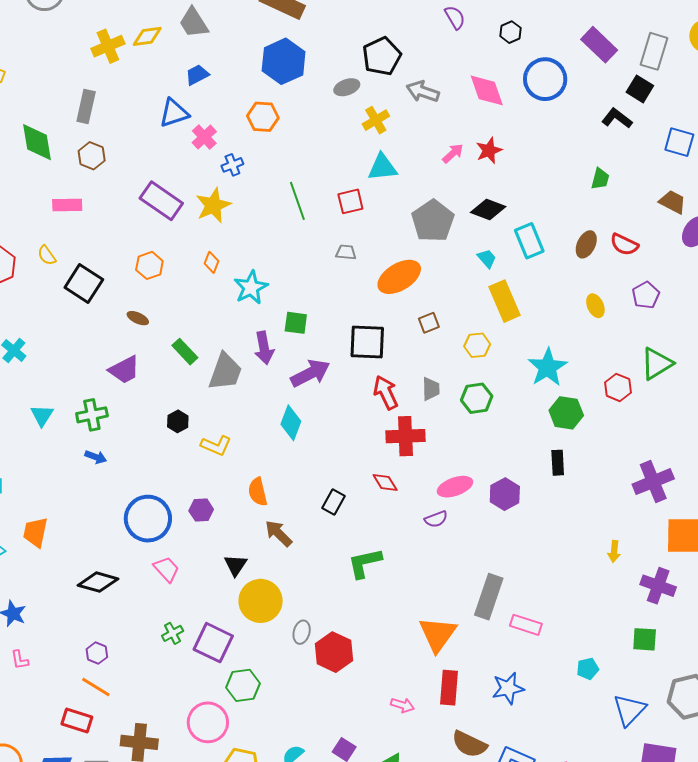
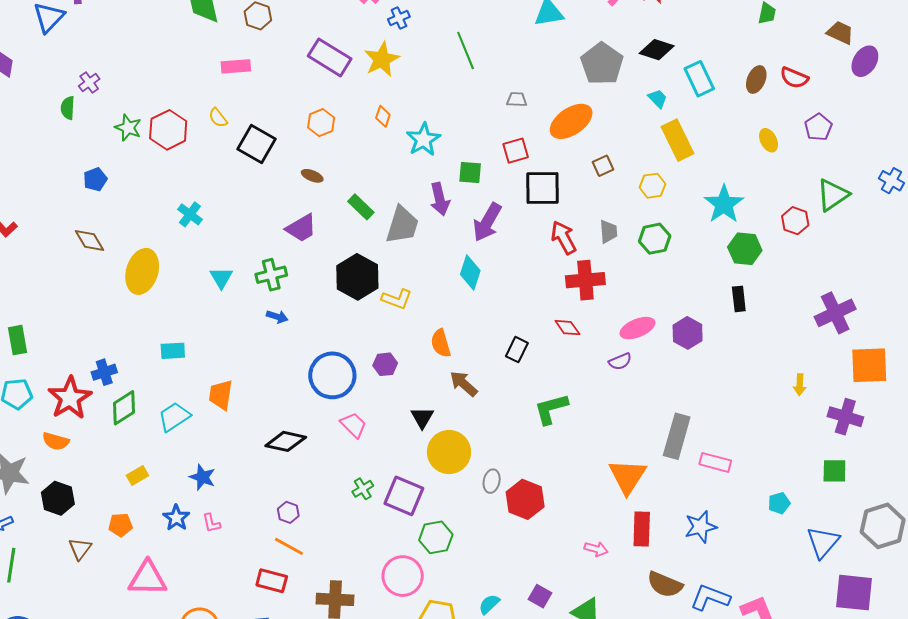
red square: (350, 201) -> (516, 151), moved
purple arrow: (310, 373) -> (487, 222), turned 150
black hexagon: (178, 421) -> (357, 277), size x2.0

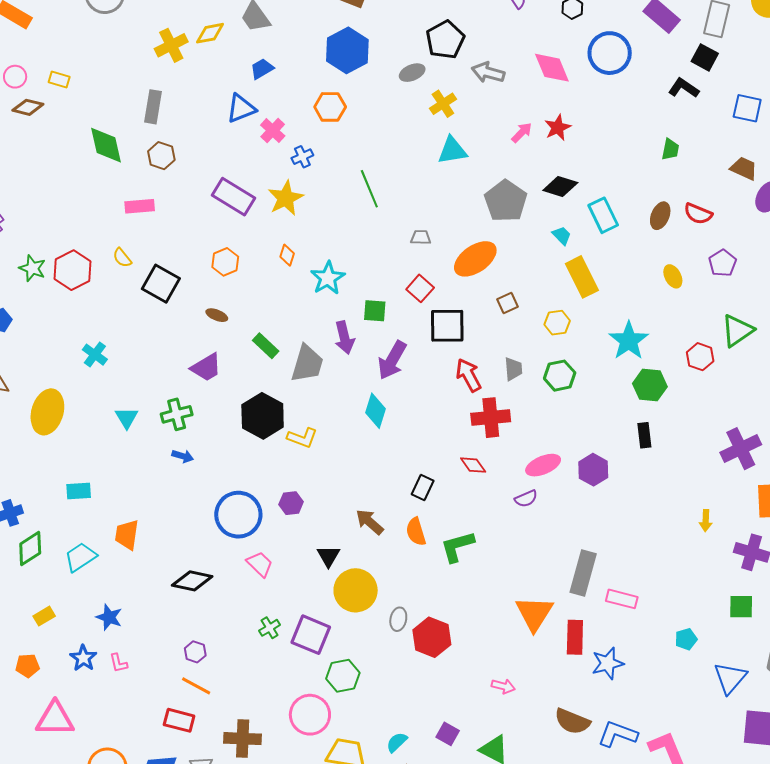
red square: (516, 151) -> (420, 288), turned -32
orange semicircle: (441, 343) -> (416, 532), moved
red rectangle: (642, 529) -> (575, 637), moved

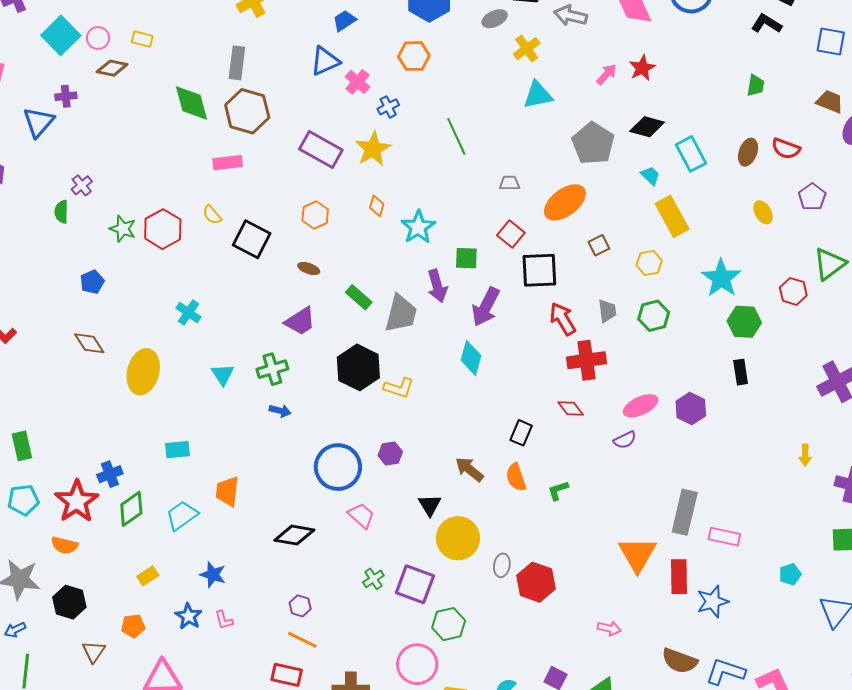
brown hexagon: (161, 156) -> (247, 111), size x1.6
green L-shape: (457, 547) -> (558, 490), size x0.6

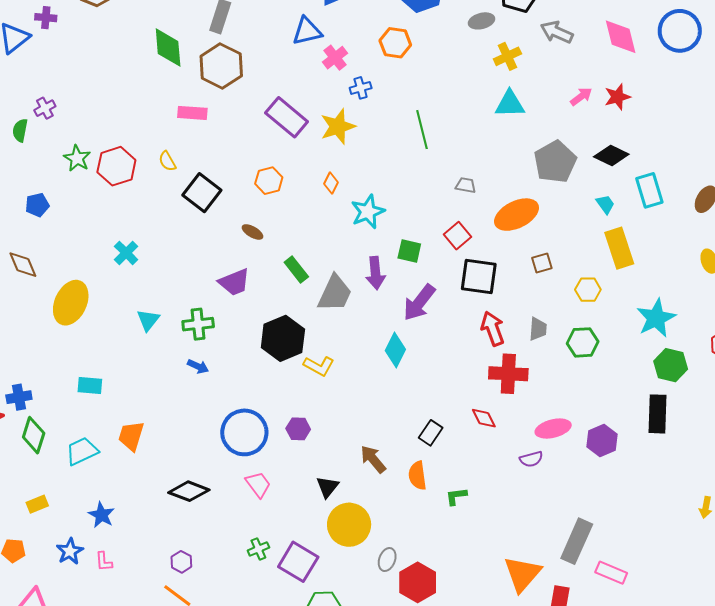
black rectangle: (741, 372) -> (658, 414), size x1.5
green diamond: (131, 509) -> (34, 435), turned -48

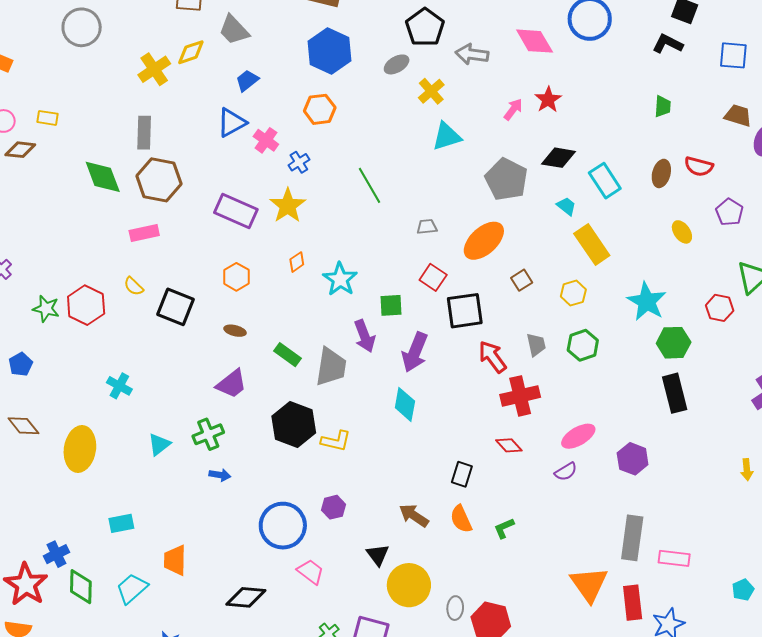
orange diamond: (331, 183) -> (297, 262), turned 45
cyan triangle: (148, 320) -> (159, 444), turned 30
purple hexagon: (602, 440) -> (633, 459), moved

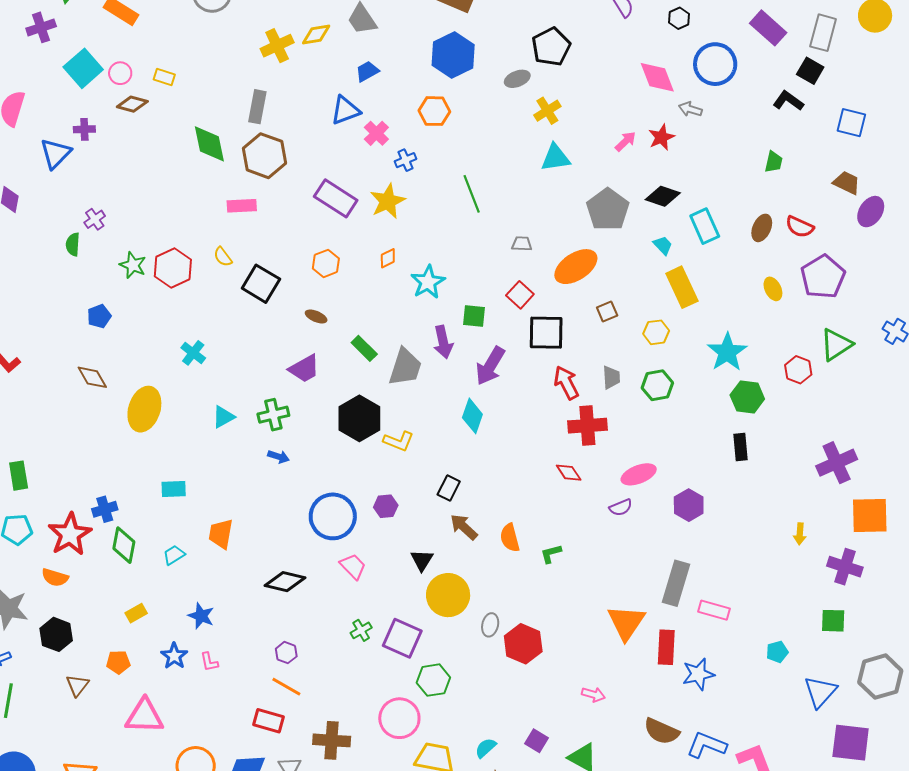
gray arrow: (472, 54) -> (690, 109), moved, size x0.7
purple pentagon: (729, 212) -> (823, 277), size x1.6
black rectangle: (675, 393) -> (741, 447), size x0.7
black rectangle: (462, 474) -> (449, 488), moved
cyan trapezoid: (132, 588) -> (174, 555), size x0.7

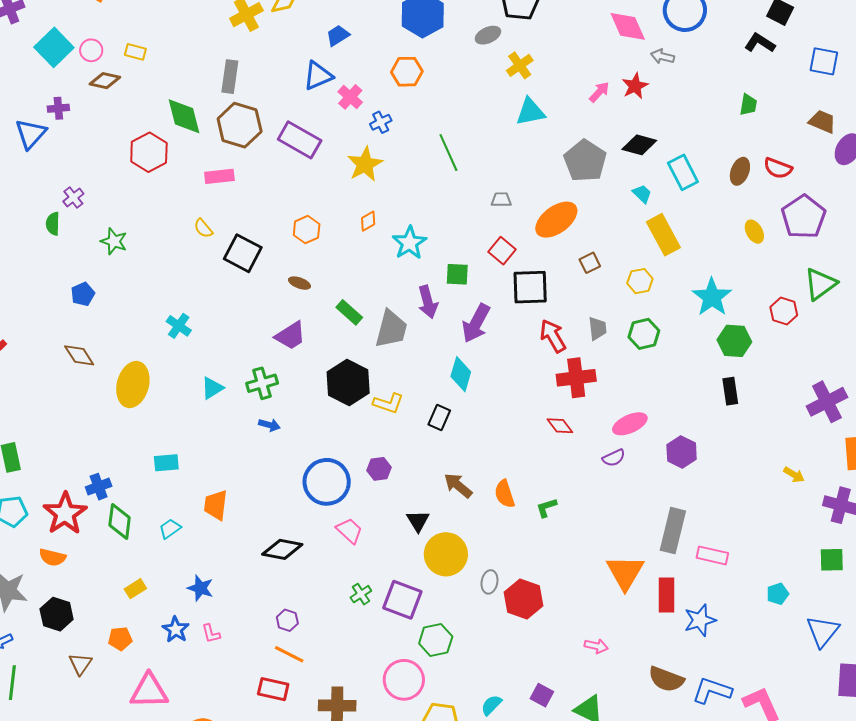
purple rectangle: (336, 198) -> (300, 140), moved
red hexagon: (173, 268) -> (149, 152), moved
black rectangle: (449, 488) -> (439, 417), moved
yellow arrow: (800, 534) -> (794, 475), turned -60

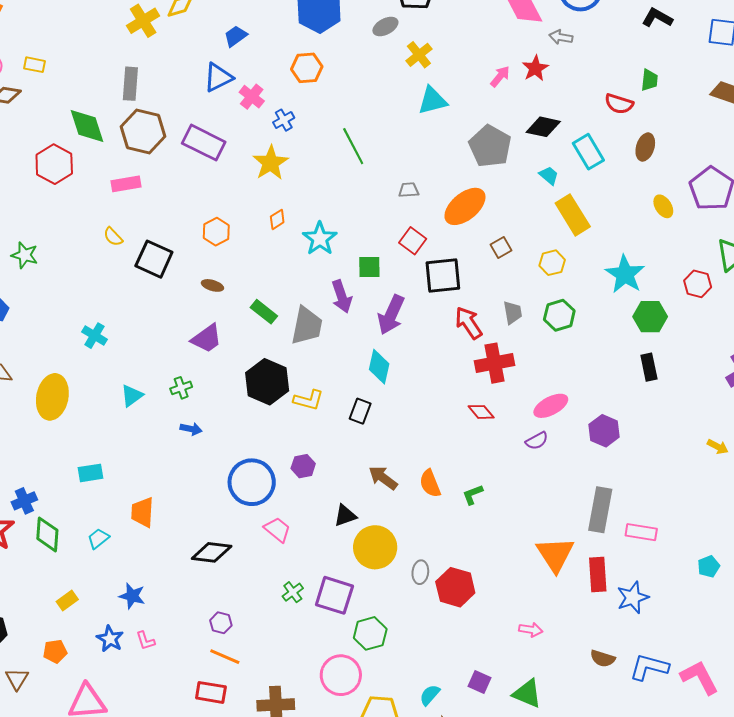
red semicircle: (778, 168) -> (619, 104), moved
green cross: (262, 383) -> (181, 388), size x0.7
black triangle: (418, 521) -> (345, 516), turned 45
brown semicircle: (666, 679) -> (603, 658), size x0.7

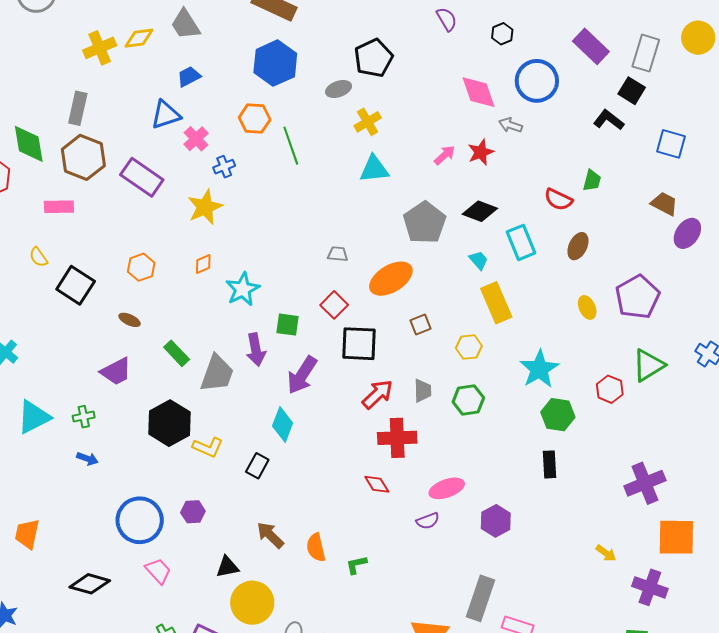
green line: (353, 146) -> (291, 146), moved
red arrow: (469, 323) -> (377, 394), turned 72
cyan triangle: (132, 396) -> (34, 417), size x1.5

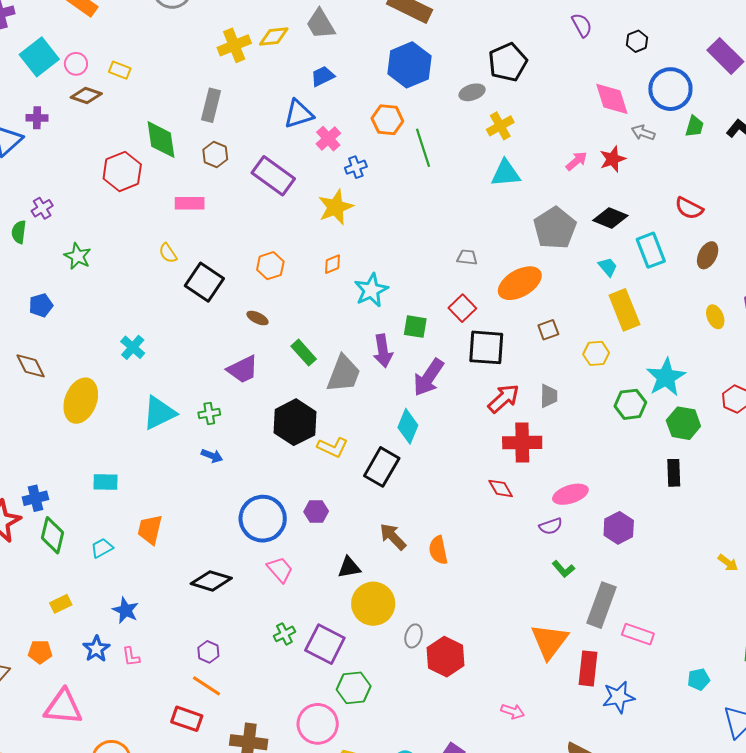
brown hexagon: (83, 157) -> (215, 155), size x0.6
green trapezoid: (592, 181) -> (695, 126), moved
green hexagon: (468, 400) -> (630, 404), moved
black rectangle: (257, 466) -> (382, 467), size x1.5
green L-shape: (356, 565) -> (563, 569), moved, turned -120

